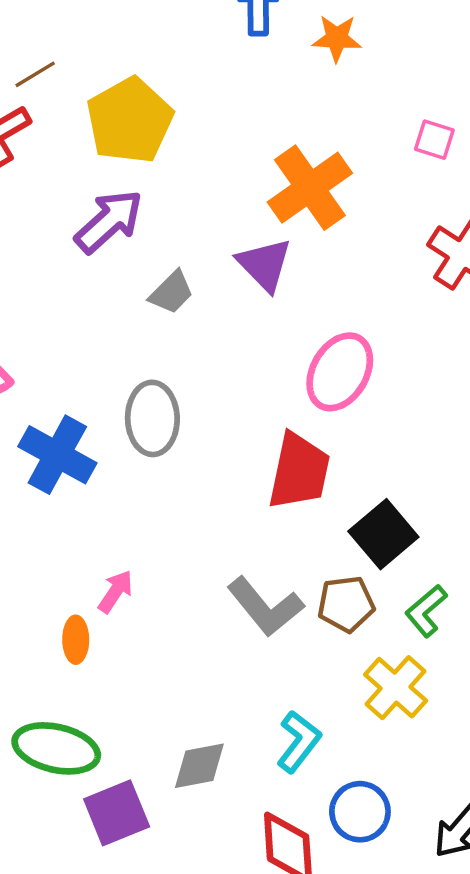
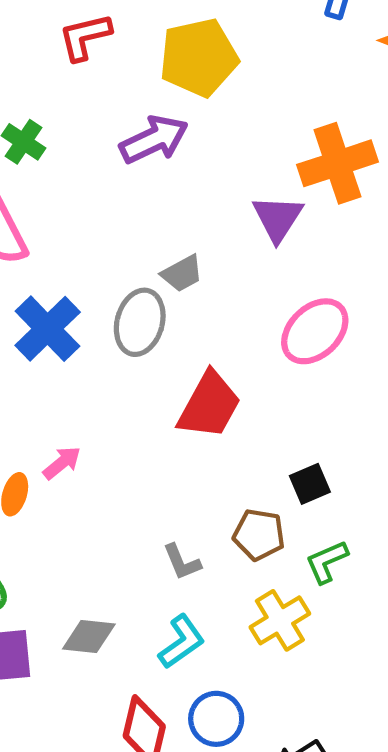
gray trapezoid: (171, 292) -> (182, 273), moved
red trapezoid: (299, 471) -> (209, 405), moved
black square: (383, 534) -> (310, 484), size x0.7
gray L-shape: (265, 607) -> (182, 562), moved, size x0.6

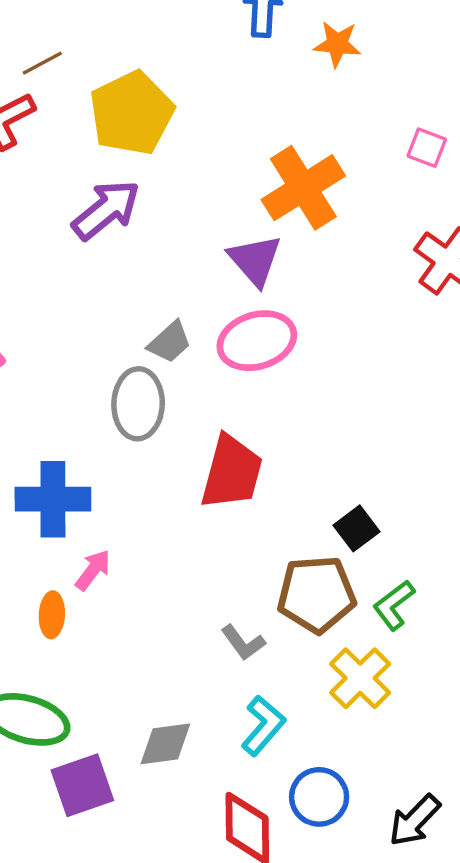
blue cross: (48, 329) -> (53, 499), moved, turned -32
pink ellipse: (315, 331) -> (257, 341), moved, turned 40
brown pentagon: (259, 535) -> (316, 594), size x1.4

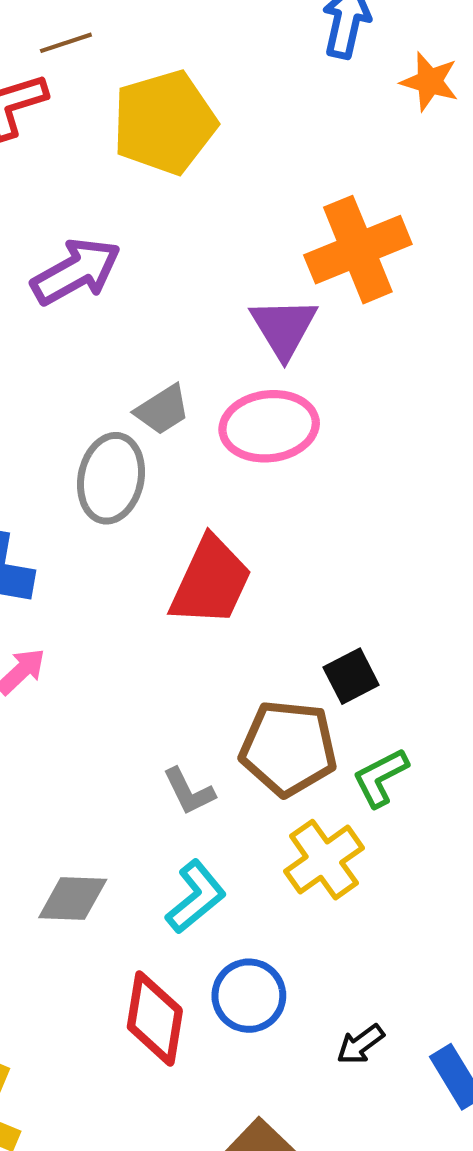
purple arrow: (106, 210) -> (76, 271), moved
black arrow: (415, 820) -> (360, 1044), size x0.7

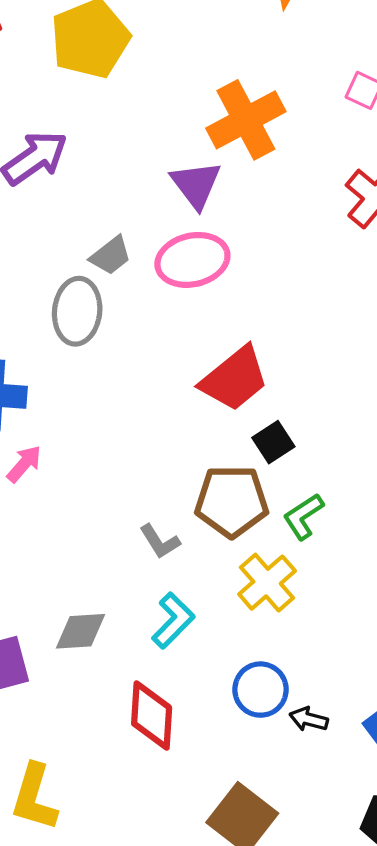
red trapezoid: (211, 581) -> (234, 379), moved, turned 32
blue circle: (249, 996) -> (260, 690), moved
black arrow: (360, 1044) -> (309, 719), turned 57

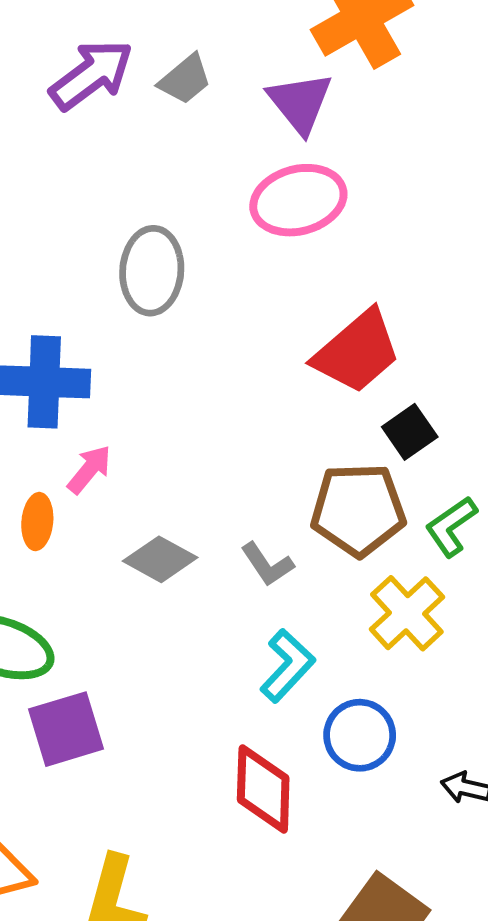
gray trapezoid: (111, 256) -> (185, 79), moved
gray diamond: (80, 631) -> (160, 559), moved, turned 34
blue circle: (260, 690) -> (360, 735), moved

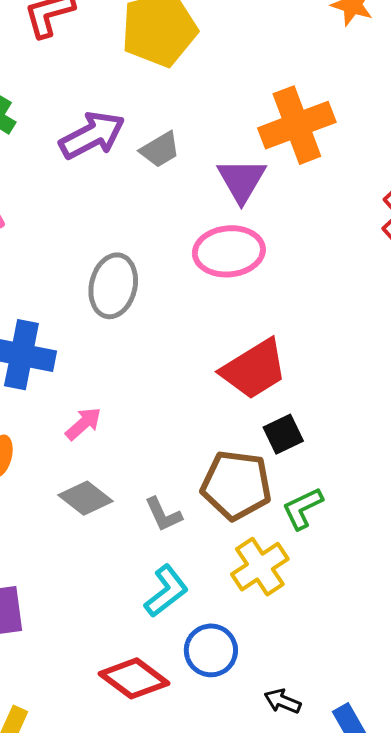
pink arrow: (89, 469) -> (83, 424), moved
red diamond: (263, 789) -> (134, 678), turned -64

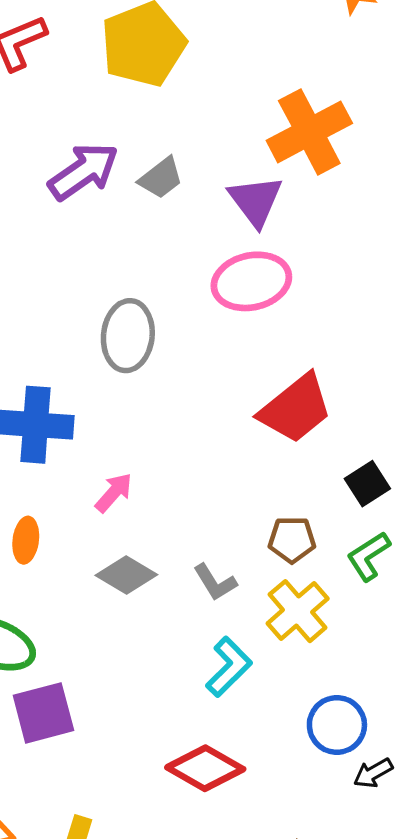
black square: (283, 434) -> (367, 484), moved
brown pentagon: (236, 485) -> (292, 540), size x0.6
yellow cross: (260, 567) -> (298, 611), moved
blue circle: (211, 650) -> (337, 725), moved
black arrow: (283, 701) -> (373, 773), turned -45

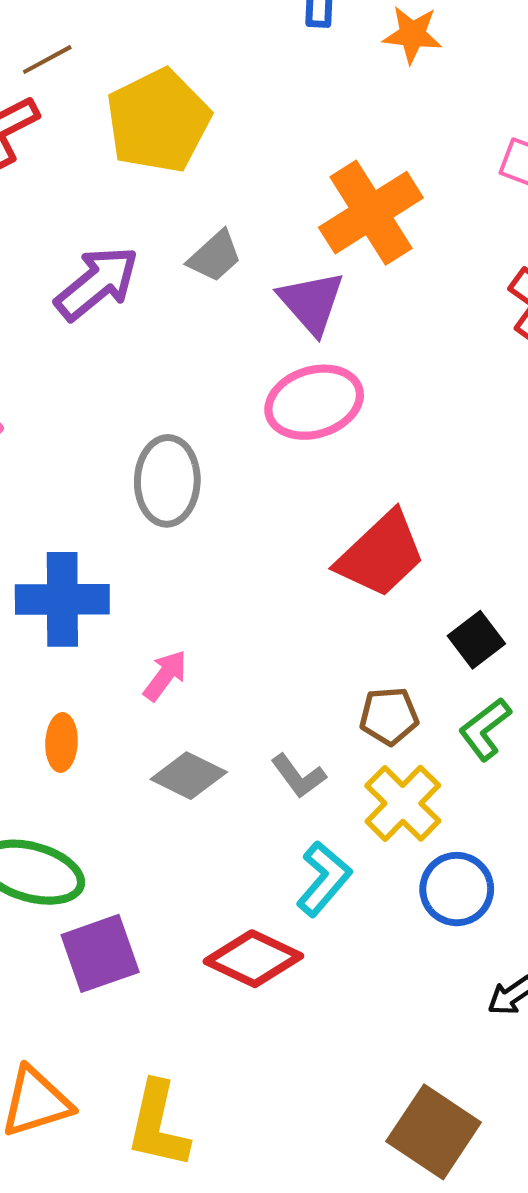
gray trapezoid: (161, 178) -> (215, 256), moved
blue circle: (337, 725) -> (457, 889), moved
red diamond: (205, 768) -> (253, 959), moved

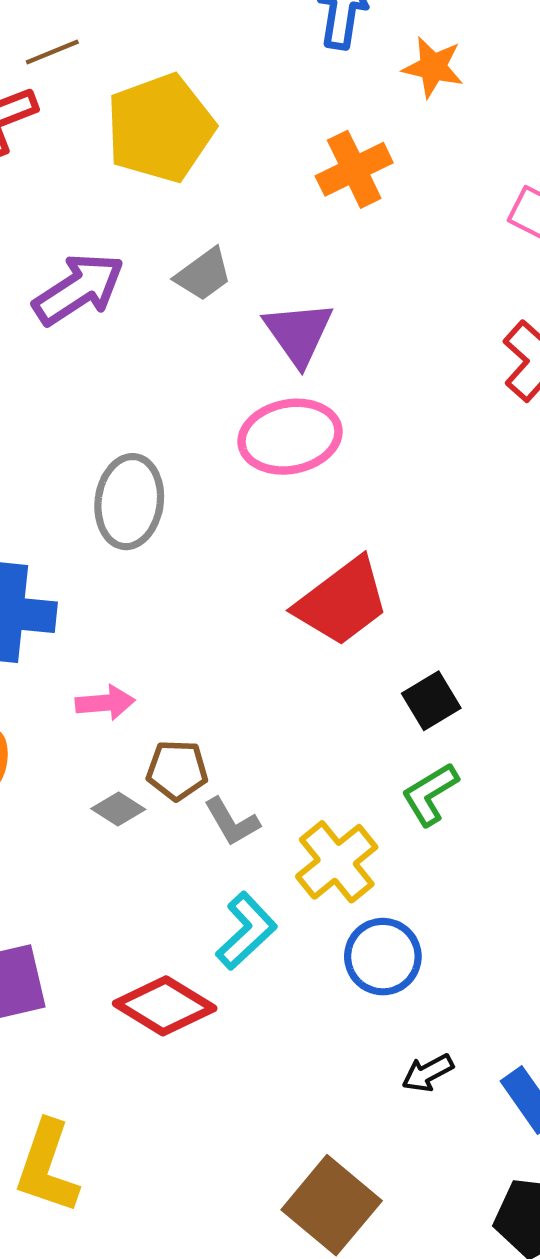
orange cross: (371, 213) -> (354, 169), moved, size x0.7
pink arrow: (165, 675) -> (105, 703), turned 42
brown pentagon: (389, 716) -> (177, 770), moved
gray diamond: (189, 776) -> (118, 809), size x0.7

